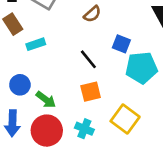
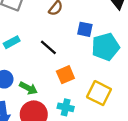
black line: (88, 59) -> (48, 47), moved

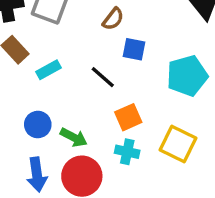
blue square: (85, 29) -> (134, 49), moved
cyan cross: (66, 107) -> (127, 152), moved

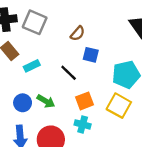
green arrow: (74, 137) -> (46, 101), moved
yellow square: (178, 144) -> (119, 106), moved

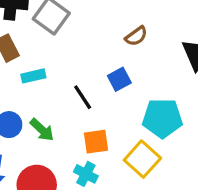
brown semicircle: (78, 33) -> (136, 36), moved
blue square: (91, 55) -> (119, 79), turned 35

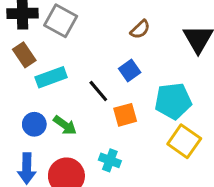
cyan rectangle: (33, 76) -> (51, 77), size x1.4
orange square: (96, 142) -> (125, 115), moved
yellow square: (142, 159) -> (184, 141), moved

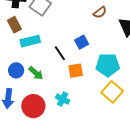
brown semicircle: (140, 29) -> (100, 12), moved

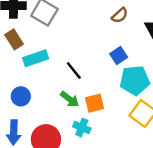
blue square: (82, 42) -> (119, 56), moved
orange square: (76, 71) -> (95, 103), moved
green arrow: (36, 73) -> (70, 99), moved

